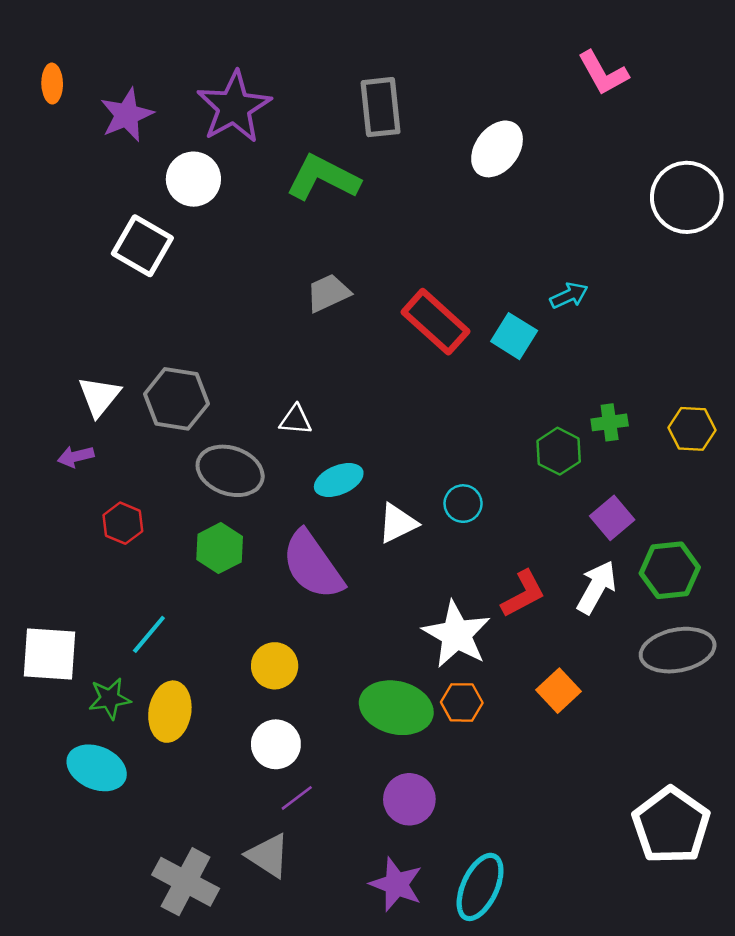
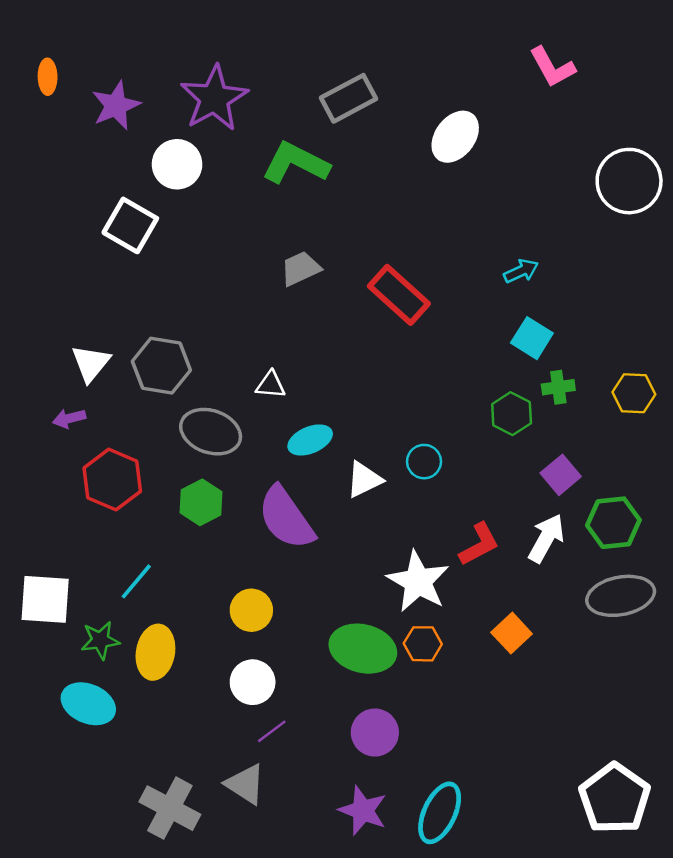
gray rectangle: (381, 107) -> (348, 98), turned 68
cyan square: (514, 336) -> (532, 338), moved
red hexagon: (123, 523) -> (112, 480), size x1.6
white pentagon: (671, 825) -> (615, 798), moved

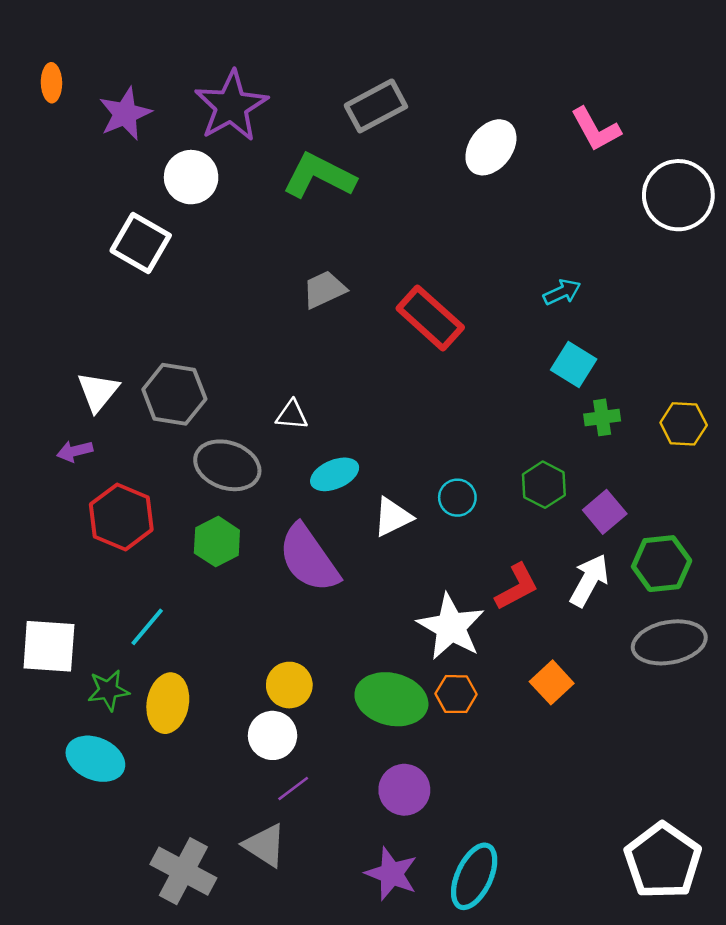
pink L-shape: (552, 67) -> (596, 129), moved
green hexagon: (512, 414) -> (544, 485), moved
yellow circle: (251, 610) -> (289, 685), moved

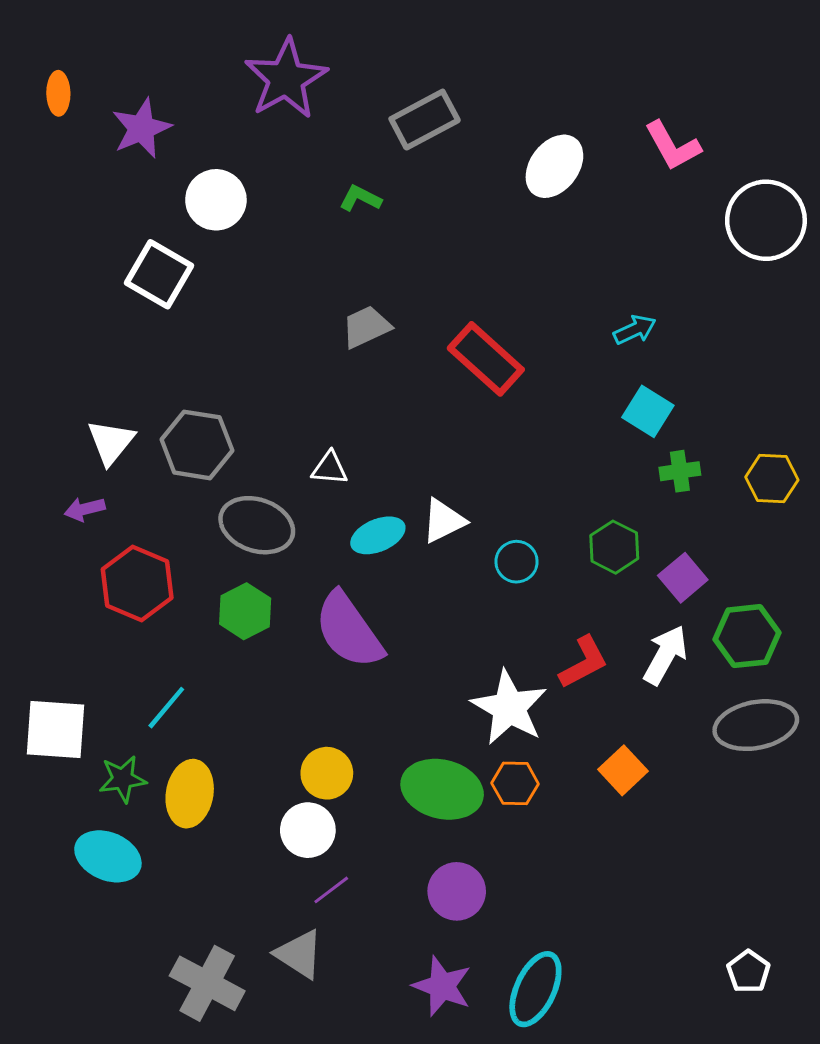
purple star: (231, 106) -> (286, 79), moved
green L-shape: (319, 176) -> (360, 198), size x0.5
white triangle: (393, 517) -> (444, 521), moved
white pentagon: (663, 861) -> (748, 972), size x0.5

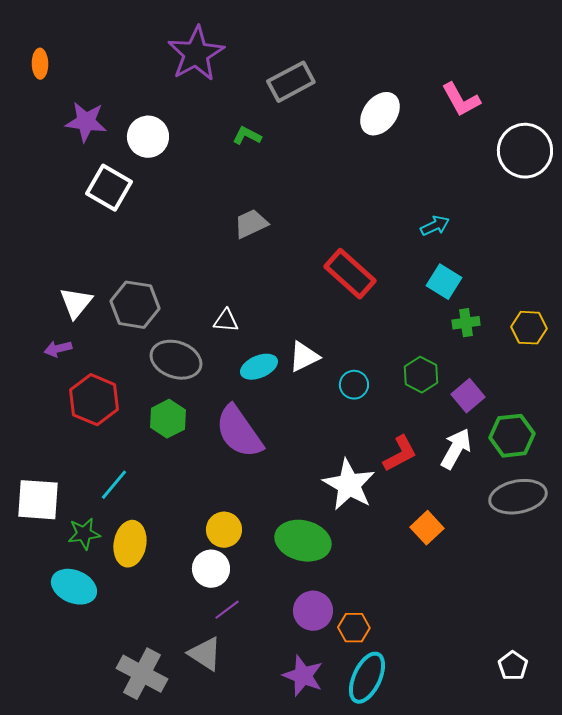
purple star: (142, 128) -> (86, 122), moved, turned 30
red rectangle: (486, 359) -> (350, 274), moved
orange hexagon: (515, 783) -> (354, 628), moved

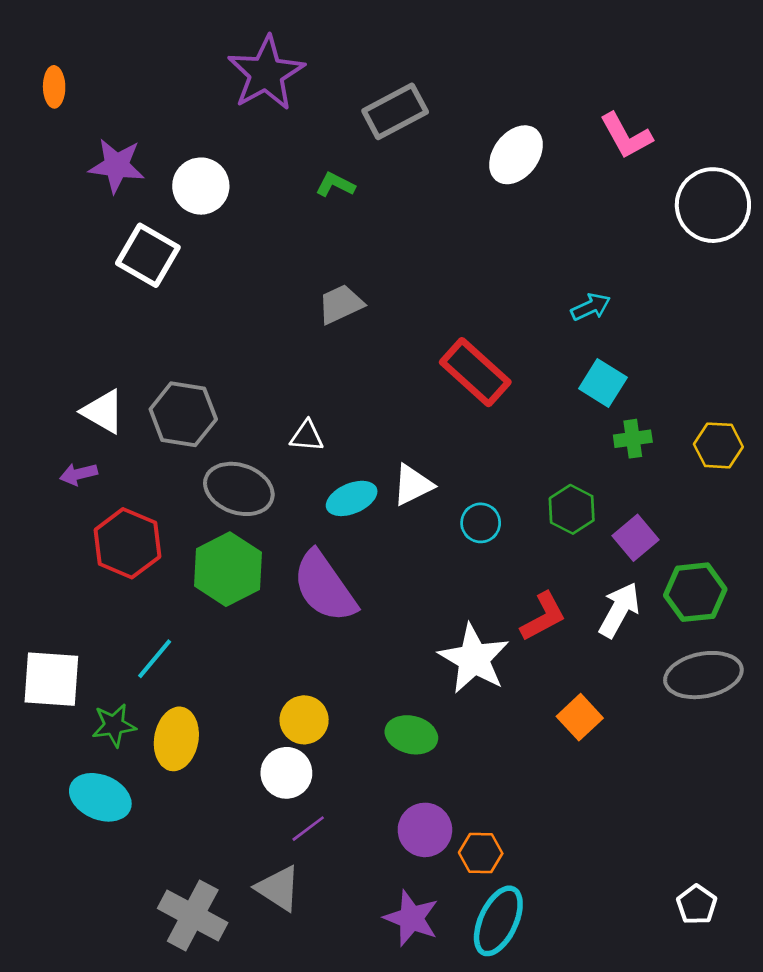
white triangle: (76, 303) -> (103, 412), turned -39
green hexagon: (168, 419) -> (228, 569), size x1.4
green ellipse: (303, 541) -> (411, 735), size x0.7

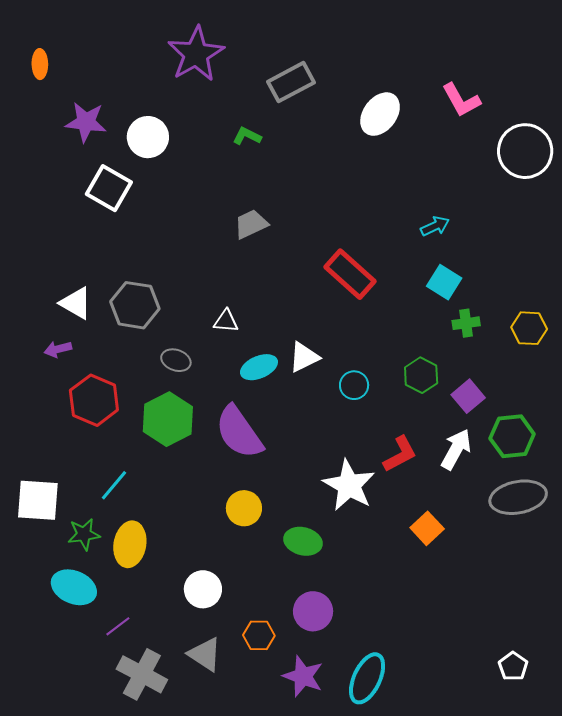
gray ellipse: (239, 489) -> (176, 360), size x0.6
yellow circle: (304, 720) -> (244, 508), moved
white circle: (286, 773) -> (203, 589), moved
purple line: (308, 829) -> (118, 626), moved
orange hexagon: (481, 853) -> (259, 635), moved

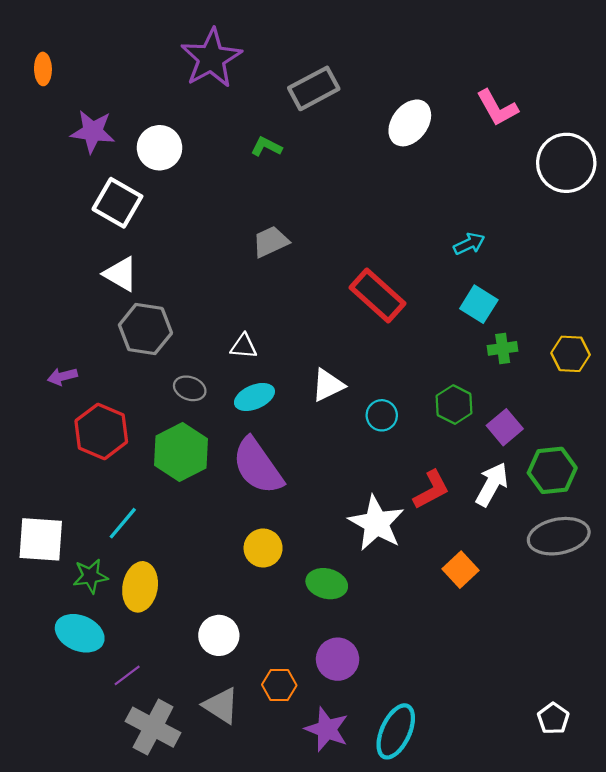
white triangle: (76, 303) -> (121, 274), moved
cyan ellipse: (259, 367) -> (254, 397), moved

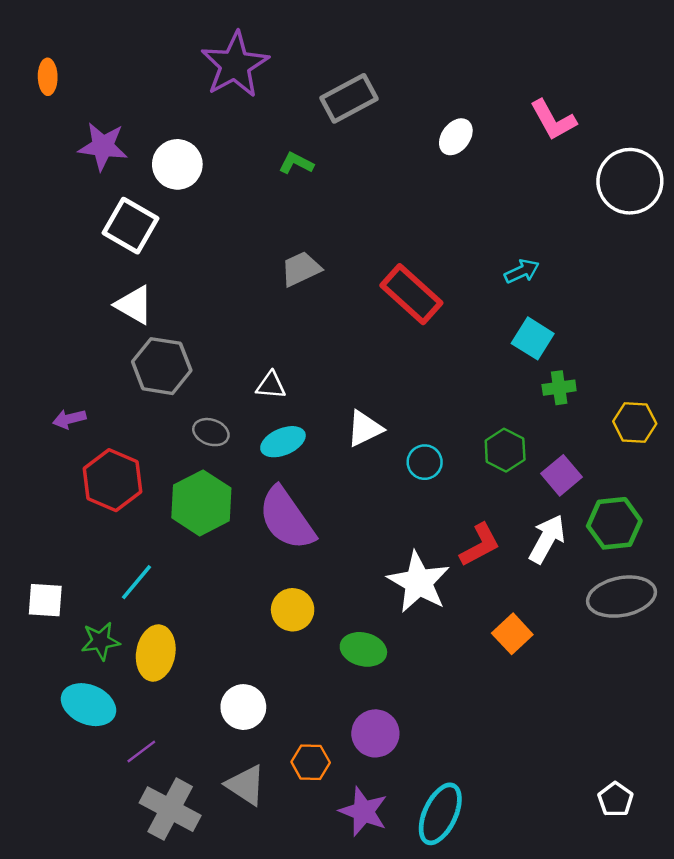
white ellipse: (410, 123) -> (456, 137), size x0.7
red rectangle: (377, 296) -> (411, 294), moved
yellow hexagon: (571, 354) -> (635, 423), moved
white square: (41, 539) -> (45, 600), size x0.7

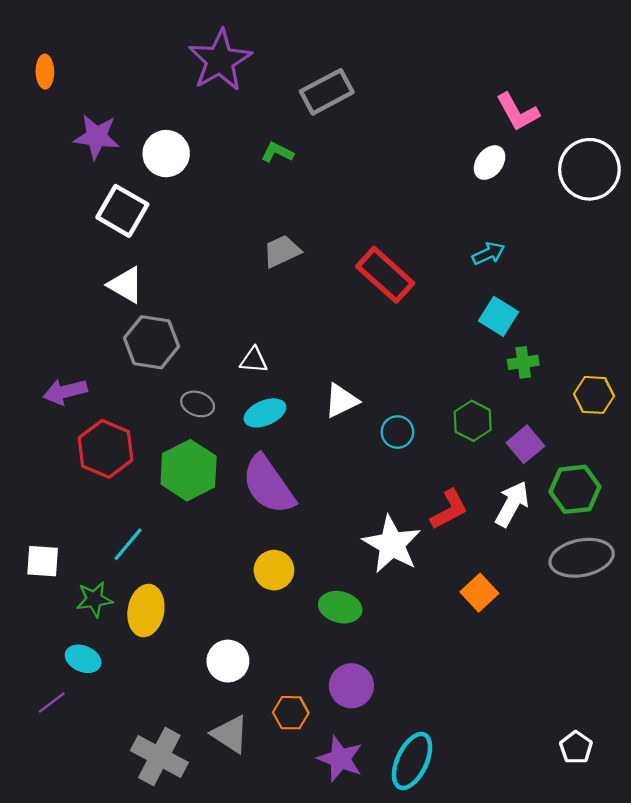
white ellipse: (456, 137) -> (490, 163), moved
purple arrow: (69, 419) -> (65, 392), size x1.4
cyan ellipse: (88, 705) -> (83, 659), size x0.7
purple line: (141, 751) -> (52, 703), moved

